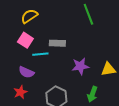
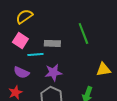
green line: (88, 14) -> (83, 33), moved
purple star: (80, 66) -> (53, 72), moved

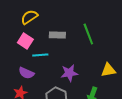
gray rectangle: (52, 43) -> (57, 35), moved
purple star: (53, 72) -> (69, 73), moved

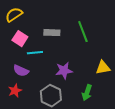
yellow semicircle: (29, 17) -> (14, 15), moved

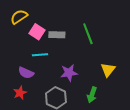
pink square: (20, 39) -> (37, 32), moved
yellow triangle: (103, 68) -> (108, 70), turned -42

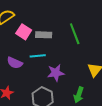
cyan line: (40, 55) -> (38, 56), moved
purple semicircle: (26, 73) -> (15, 63), moved

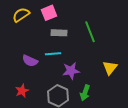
pink square: (24, 32) -> (49, 13), moved, turned 35
green arrow: (79, 95) -> (85, 93), moved

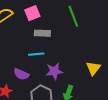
green line: (90, 32) -> (73, 16), moved
purple semicircle: (30, 61) -> (21, 74), moved

